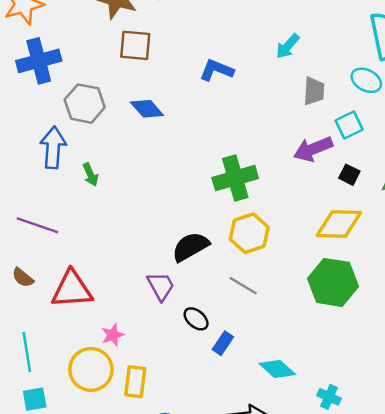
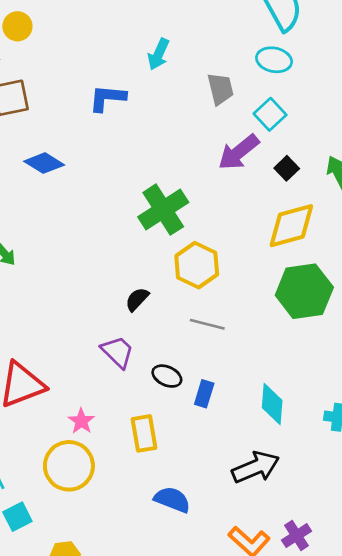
cyan arrow: (288, 46) -> (159, 54), moved
black square: (349, 175) -> (287, 168), turned 36
black semicircle: (190, 247) -> (137, 299), size x0.6
cyan diamond: (277, 369) -> (272, 404), turned 69
yellow rectangle: (135, 382) -> (144, 433), moved

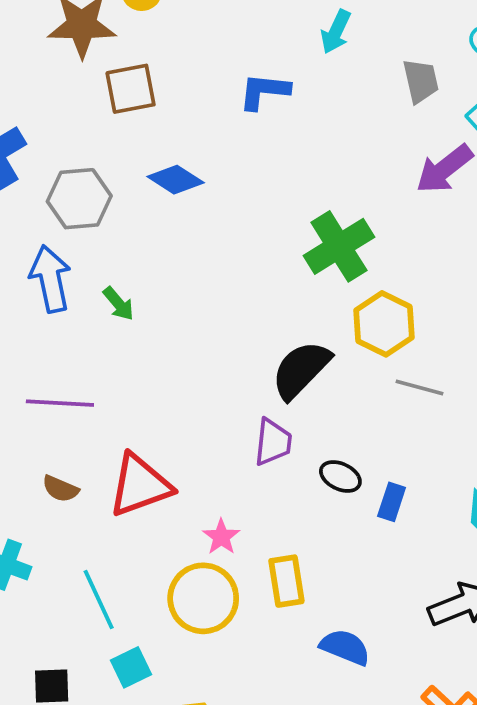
black semicircle: (137, 299) -> (301, 370), size x1.8
gray line: (207, 324) -> (419, 388), moved
purple trapezoid: (118, 352) -> (273, 442), turned 51
yellow rectangle: (144, 433) -> (286, 581), moved

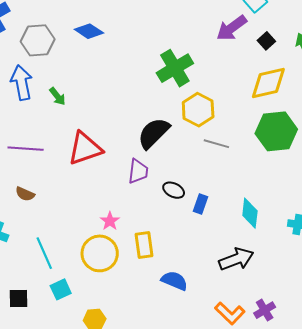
red triangle: (140, 485) -> (85, 148), moved

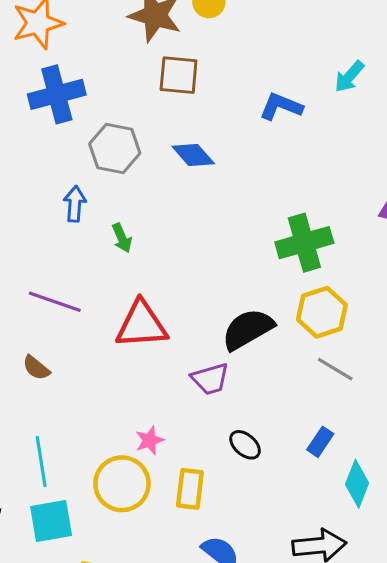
blue arrow: (22, 83) -> (75, 204), size x0.7
purple trapezoid: (138, 171) -> (210, 379), turned 52
black ellipse: (174, 190) -> (245, 445), moved
blue rectangle: (200, 204) -> (320, 442), moved
cyan square: (61, 289) -> (51, 521), size x1.4

